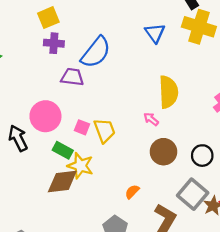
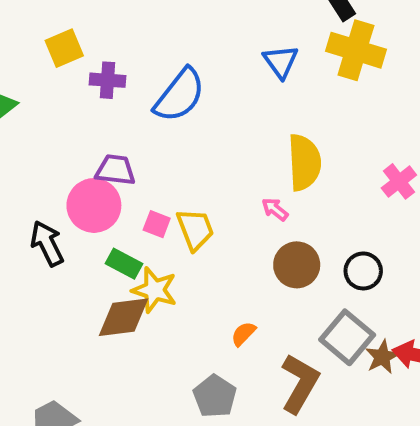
yellow square: (48, 18) -> (64, 48), moved
purple trapezoid: (72, 77) -> (115, 170), moved

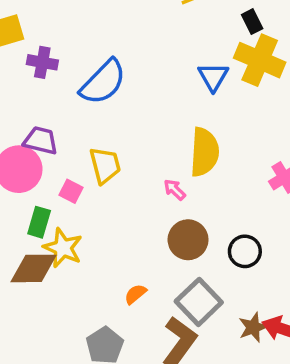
blue triangle: (281, 62) -> (213, 77), moved
yellow trapezoid: (195, 229) -> (105, 165), moved
green rectangle: (124, 264) -> (39, 222), turned 72
gray square: (347, 337) -> (199, 302), moved

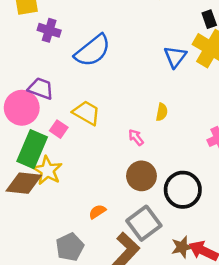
yellow semicircle: (204, 152) -> (162, 112), size x0.5
yellow trapezoid: (105, 165) -> (86, 113), turned -52
green rectangle: (39, 222) -> (32, 149), size x1.6
black circle: (245, 251) -> (183, 190), size x1.5

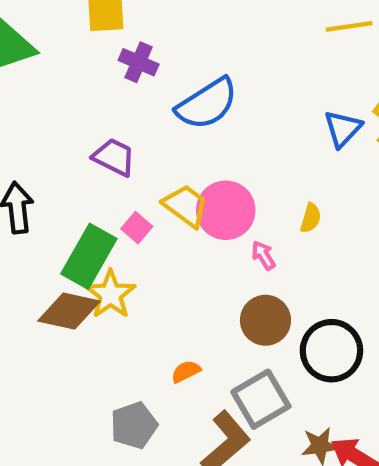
pink circle: (22, 108) -> (226, 210), moved

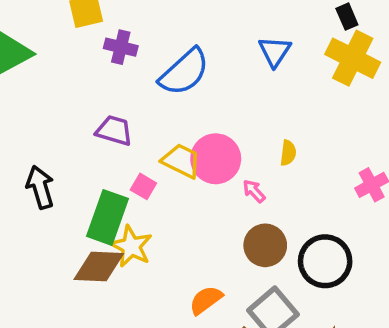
blue triangle: (343, 129) -> (275, 51), moved
orange semicircle: (186, 372) -> (206, 300), size x1.4

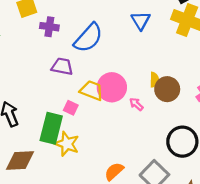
purple trapezoid: (114, 130) -> (62, 66), moved
brown circle: (265, 245) -> (167, 89), moved
brown diamond: (99, 266) -> (20, 161), moved

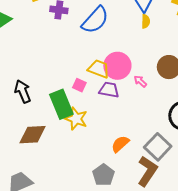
purple trapezoid: (62, 66) -> (109, 90), moved
yellow semicircle: (154, 80) -> (146, 21), moved
green rectangle: (51, 128) -> (61, 104), turned -36

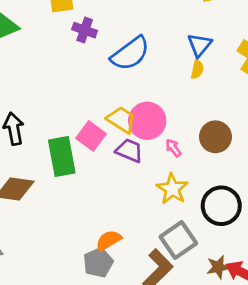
pink square: (79, 85) -> (91, 136), size x1.5
yellow star: (76, 119) -> (172, 189), moved
orange semicircle: (120, 144) -> (109, 240), moved

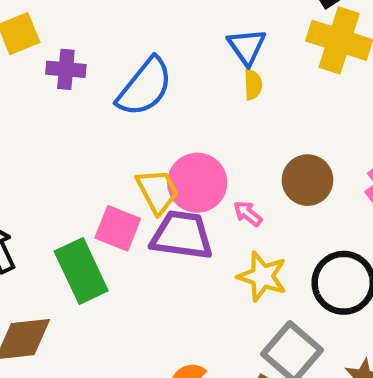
yellow trapezoid: (121, 120) -> (157, 191), turned 44
purple trapezoid: (129, 151) -> (182, 235), size x1.4

